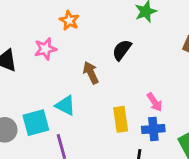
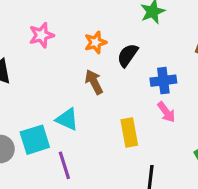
orange star: (69, 20) -> (95, 42), moved, turned 30
pink star: (45, 49) -> (41, 35), moved
blue cross: (153, 129) -> (163, 81), moved

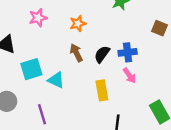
black semicircle: (128, 55) -> (102, 54), moved
cyan square: (35, 140) -> (31, 69), moved
purple line: (64, 165) -> (42, 114), moved

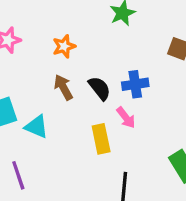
black semicircle: (102, 54) -> (99, 88), turned 108
pink arrow: (129, 76) -> (126, 118), moved

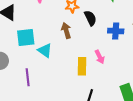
blue cross: (135, 84) -> (116, 31), moved
black semicircle: (99, 88) -> (90, 18), moved

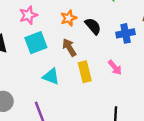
cyan square: (26, 37) -> (36, 43), moved
yellow rectangle: (82, 66) -> (85, 72), moved

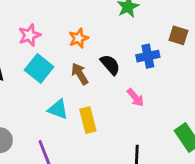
black semicircle: (93, 26) -> (110, 65), moved
cyan square: (36, 43) -> (39, 68), turned -30
yellow rectangle: (85, 72) -> (88, 120), moved

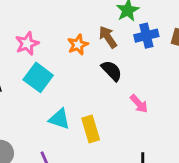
blue cross: (148, 56) -> (146, 36), moved
brown arrow: (80, 74) -> (108, 37), moved

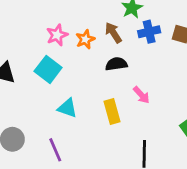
pink star: (27, 43) -> (57, 35), moved
black semicircle: (112, 71) -> (116, 64), turned -55
yellow rectangle: (91, 129) -> (112, 111), moved

